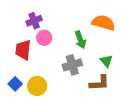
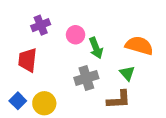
orange semicircle: (103, 23) -> (139, 46), moved
pink circle: (44, 38) -> (76, 35), moved

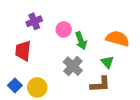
gray cross: (86, 78) -> (73, 66), turned -30

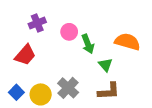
red trapezoid: (23, 51) -> (25, 55), turned -145
green triangle: (107, 62) -> (105, 65), moved
gray cross: (73, 66) -> (68, 88), moved

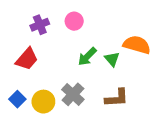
pink circle: (69, 32) -> (74, 21), moved
green arrow: (88, 44) -> (87, 57), moved, turned 66
green triangle: (105, 65) -> (112, 59), moved

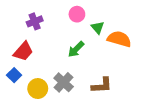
pink circle: (74, 21) -> (77, 14), moved
green triangle: (112, 59) -> (98, 28), moved
blue square: (17, 99) -> (14, 75), moved

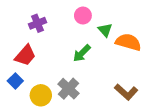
brown L-shape: (102, 85) -> (126, 92), moved, turned 45

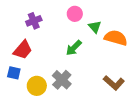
blue square: (15, 81) -> (14, 73), turned -32

